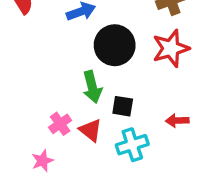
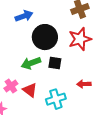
green arrow: (92, 87) -> (31, 63), turned 84
black square: (123, 106) -> (55, 63), moved

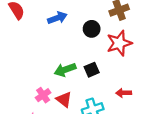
black circle: (45, 37) -> (92, 29), moved, size x0.6
black square: (55, 63) -> (92, 70), turned -32

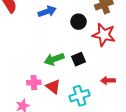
red star: (119, 43) -> (104, 35), turned 30
pink cross: (43, 95) -> (34, 83), turned 32

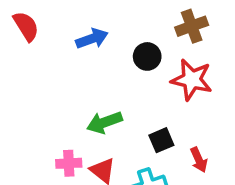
black square: (79, 59) -> (161, 140), moved
red arrow: (108, 80) -> (199, 160), turned -112

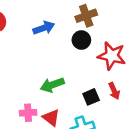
brown cross: (192, 26) -> (86, 16), moved
red arrow: (199, 160) -> (114, 91), moved

